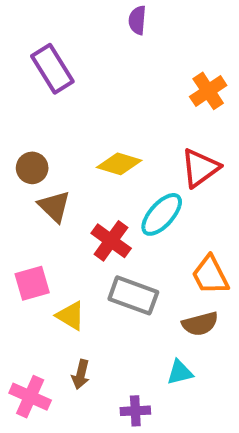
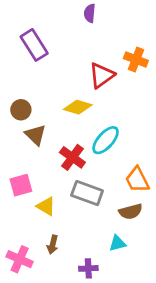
orange cross: (208, 91) -> (136, 60), turned -35
red triangle: (200, 168) -> (102, 75), moved

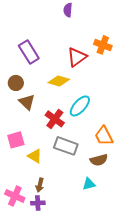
purple rectangle: (34, 45) -> (29, 52), moved
purple cross: (88, 268) -> (38, 203), moved

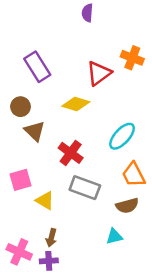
cyan ellipse: (80, 106) -> (122, 136), moved

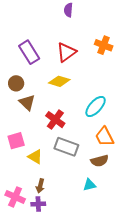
red triangle: (99, 73) -> (66, 52), moved

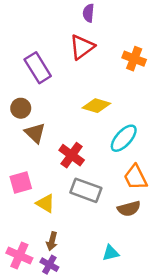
red triangle: (66, 52) -> (82, 47), moved
yellow diamond: (59, 81) -> (96, 106), moved
cyan triangle: (89, 185) -> (111, 253), moved
purple cross: (38, 204) -> (49, 265), turned 32

